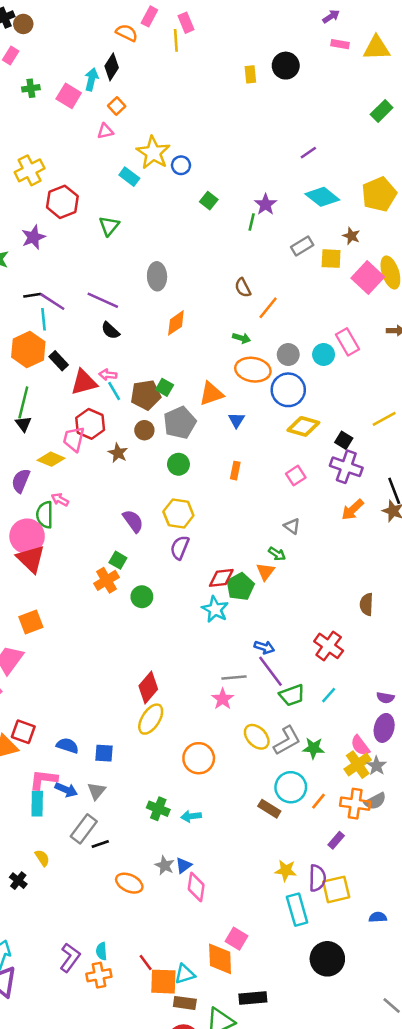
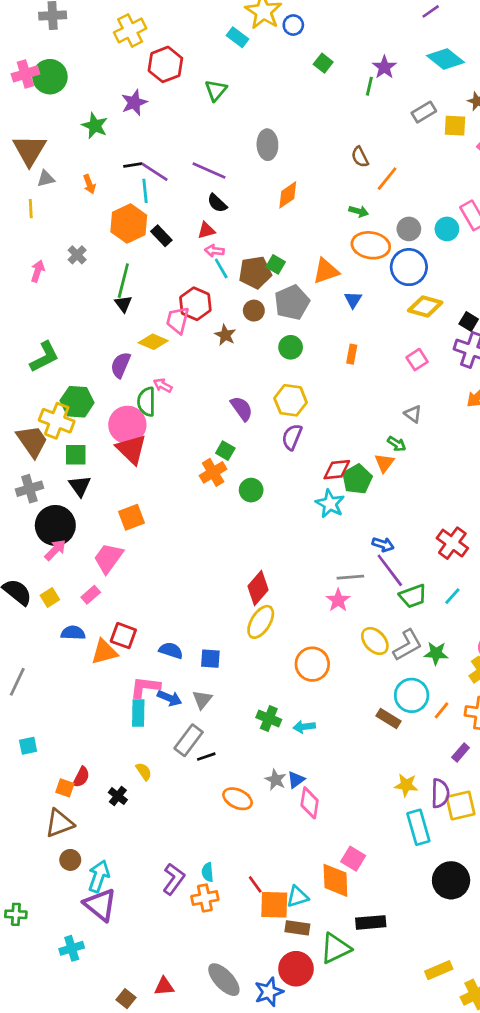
red triangle: (84, 382) -> (206, 230), moved, size x0.6

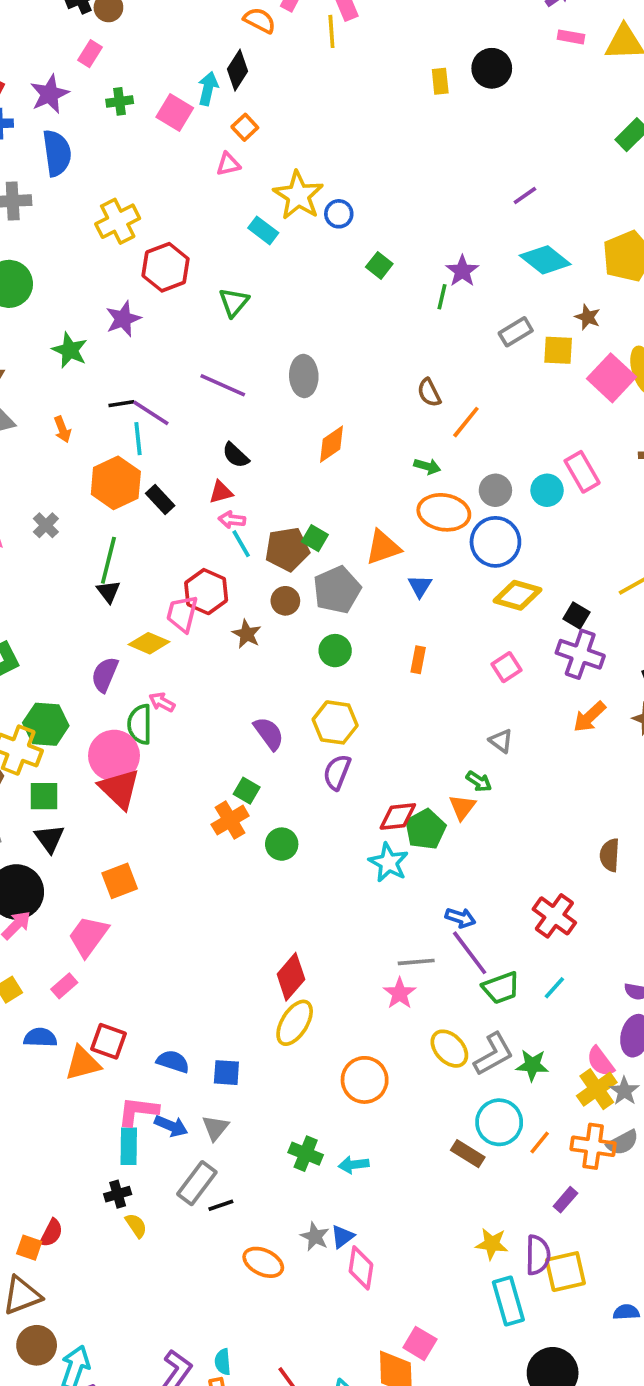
purple line: (209, 171) -> (223, 385), moved
black cross: (118, 796) -> (118, 1194), moved, turned 36
brown circle: (70, 860) -> (37, 1345), size x1.4

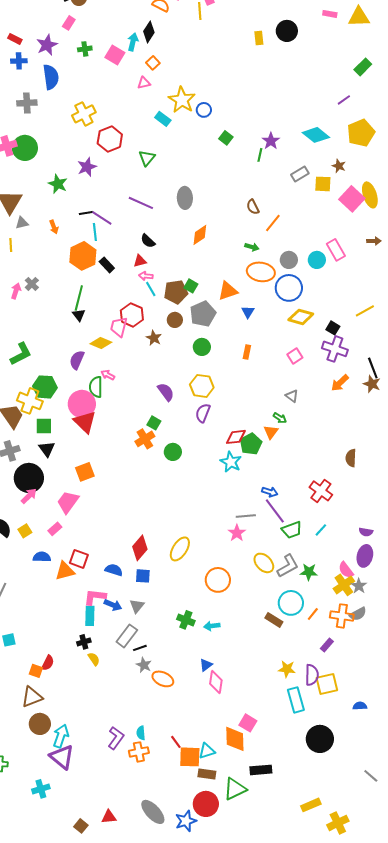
purple line: (525, 195) -> (344, 100), moved
gray cross: (46, 525) -> (32, 284), moved
red diamond: (291, 977) -> (140, 548), moved
gray star: (315, 1237) -> (144, 665), moved

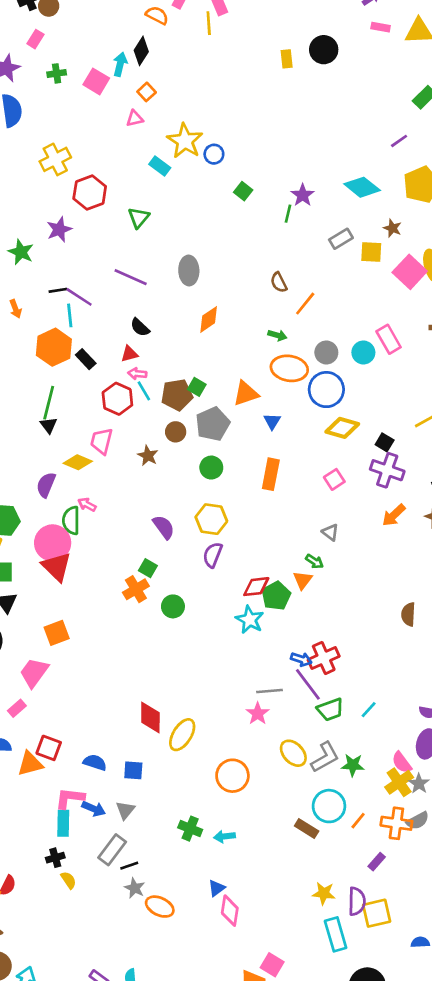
red hexagon: (132, 315) -> (117, 399), moved
orange rectangle: (247, 352) -> (271, 474), size x1.6
red cross: (321, 491) -> (324, 658), moved, turned 30
red diamond: (140, 548) -> (150, 717), moved, turned -40

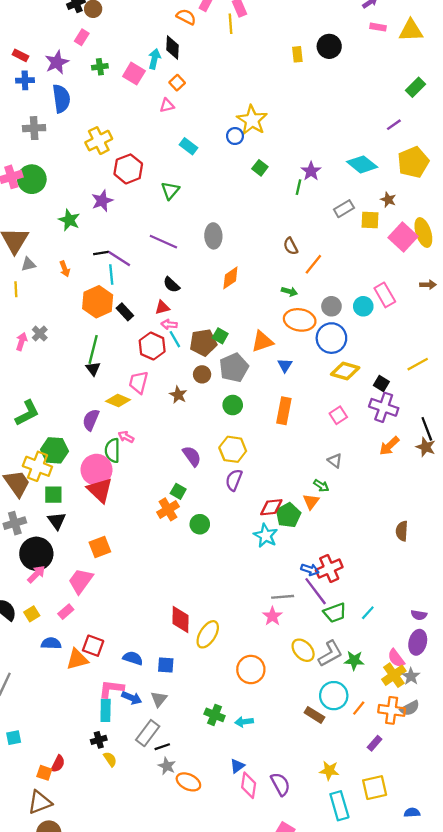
black diamond: (141, 51) -> (173, 47), turned -30
yellow star: (185, 141) -> (252, 120), moved
purple semicircle: (357, 901) -> (280, 784), moved, turned -30

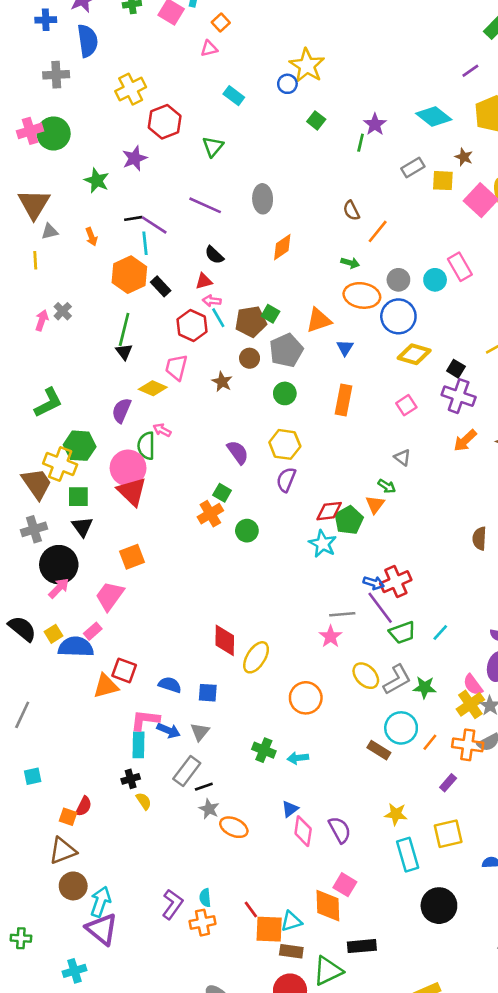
blue semicircle: (51, 643) -> (76, 647), moved, size x1.5

